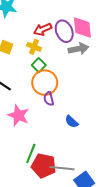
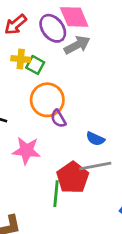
red arrow: (43, 29) -> (15, 24), moved
green square: (39, 65) -> (35, 65), moved
red pentagon: (44, 166) -> (73, 178), moved, turned -30
gray line: (62, 168) -> (95, 166), moved

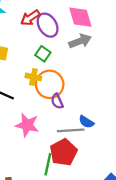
purple ellipse: (53, 28) -> (48, 25), moved
yellow cross: (21, 59) -> (33, 77), moved
gray line: (95, 166) -> (71, 130), moved

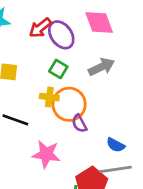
gray arrow: (80, 41) -> (101, 67), moved
gray line: (71, 130) -> (116, 169), moved

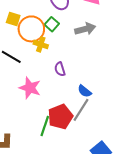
orange circle: (69, 104) -> (31, 29), moved
gray line: (116, 169) -> (81, 110), turned -60

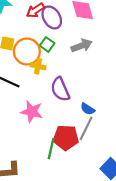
purple semicircle: (60, 69) -> (60, 89), size x1.6
red pentagon: (60, 117) -> (66, 138), turned 30

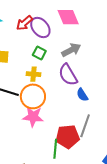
orange circle: (27, 51) -> (33, 96), moved
purple semicircle: (60, 89) -> (68, 75), moved
blue semicircle: (88, 109) -> (82, 95), moved, turned 32

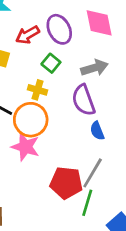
red arrow: (24, 23) -> (28, 35), moved
green line: (55, 149) -> (87, 203), moved

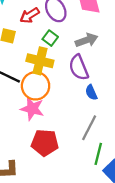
yellow cross: (37, 90) -> (40, 61), size x1.6
red pentagon: (66, 183) -> (45, 143), moved
green line: (87, 203) -> (98, 154), moved

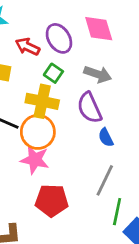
red arrow: (30, 15) -> (28, 47), turned 60
gray arrow: (87, 40) -> (98, 74), turned 40

